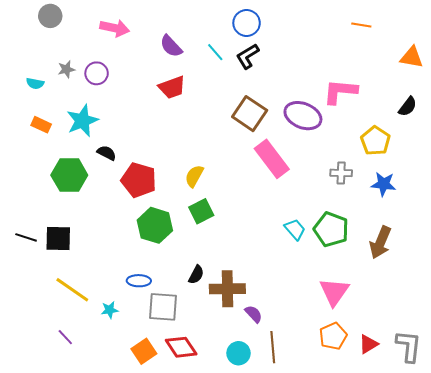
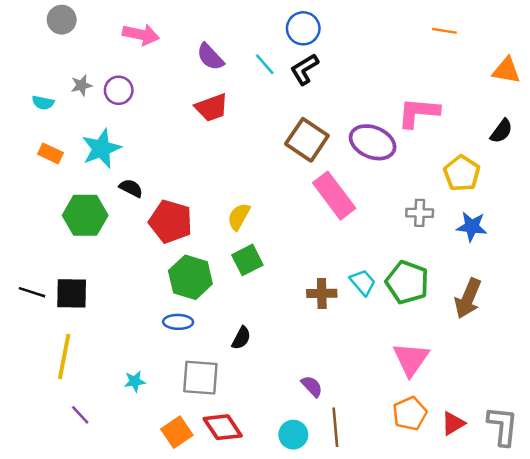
blue ellipse: (139, 281) -> (178, 322), moved
brown cross: (227, 289) -> (322, 293), moved, size x0.7
yellow line: (72, 290) -> (64, 357), moved, turned 66

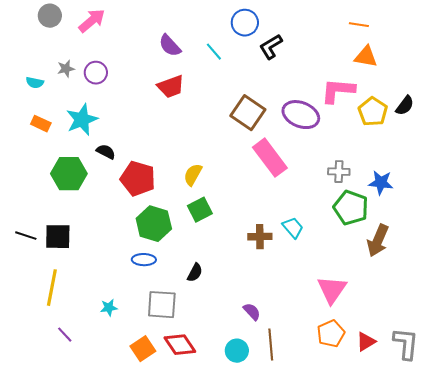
pink arrow: (141, 35) -> (92, 21), moved, turned -52
black L-shape: (304, 69) -> (271, 47), moved
orange triangle: (506, 70) -> (366, 57), moved
yellow pentagon: (462, 173) -> (373, 112), moved
green pentagon: (407, 282) -> (351, 208), moved

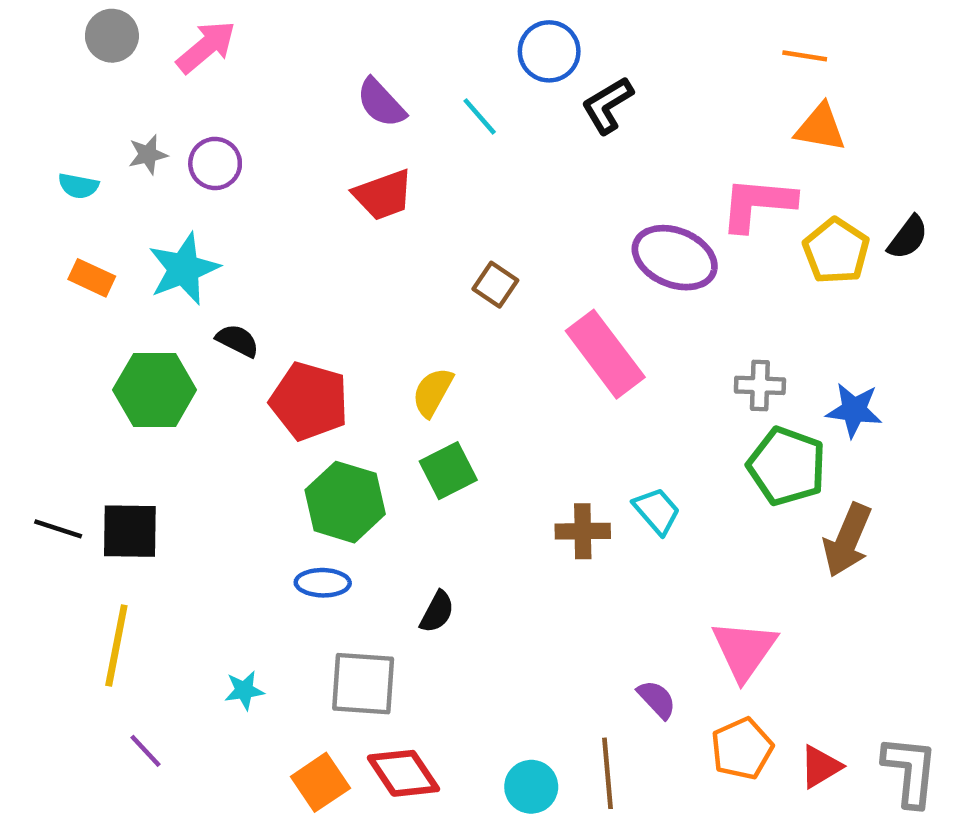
brown square: (248, 113) -> (495, 285), moved, size x0.6
purple semicircle: (252, 312) -> (657, 699), moved

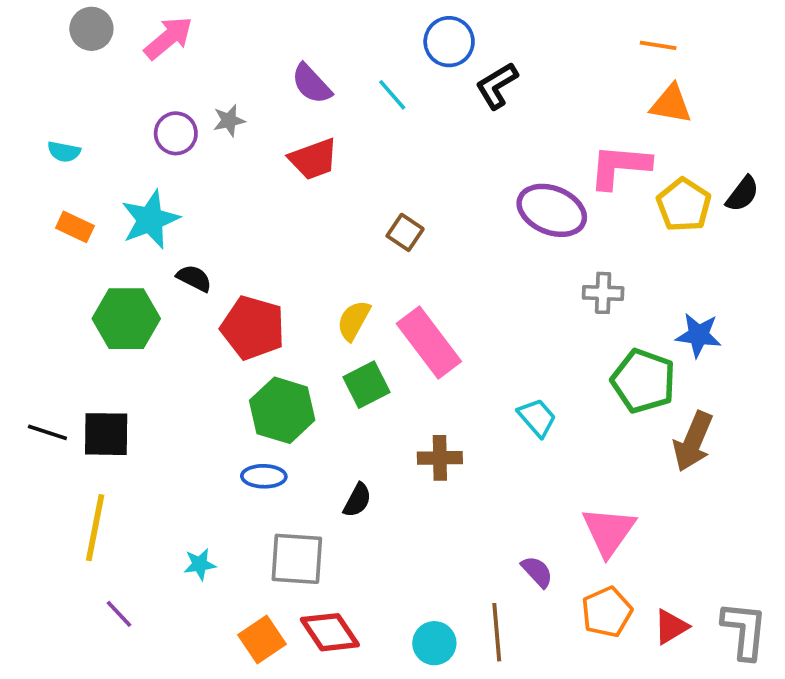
gray star: (148, 155) -> (229, 121), moved
pink rectangle: (605, 354) -> (429, 342), moved
gray cross: (760, 385) -> (603, 293), moved
brown cross: (583, 531) -> (440, 458), moved

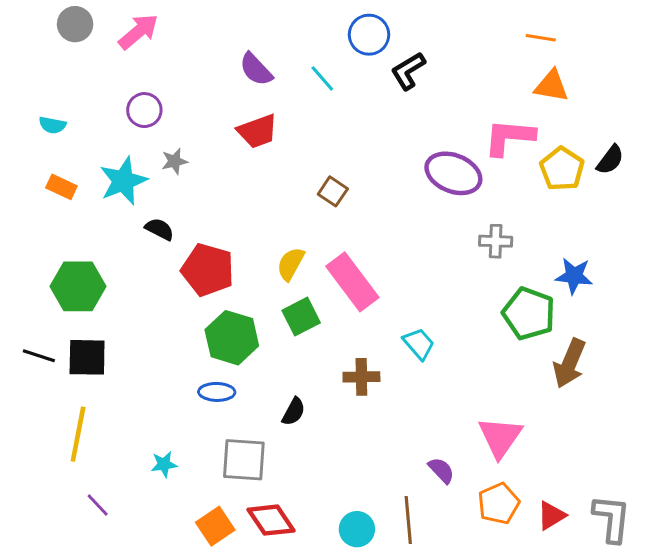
gray star: (229, 121) -> (175, 161), moved
green hexagon: (126, 319) -> (78, 286), moved
cyan trapezoid: (537, 418) -> (419, 344), moved

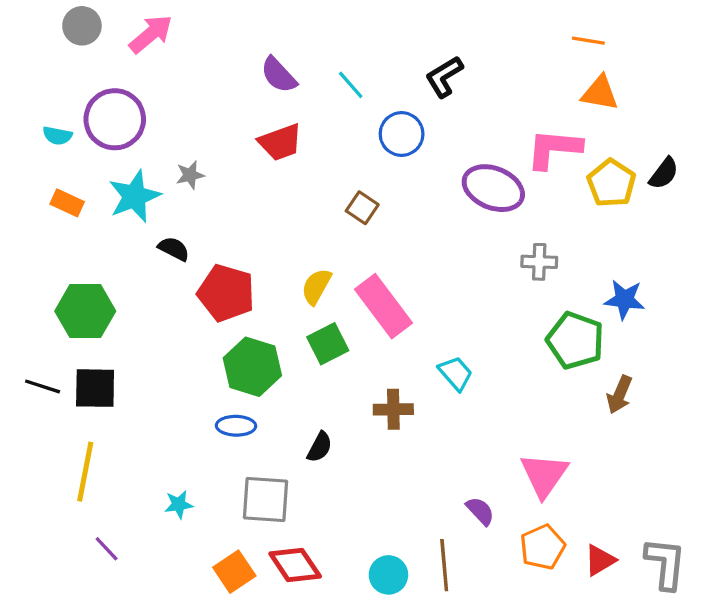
blue circle: (369, 35) -> (402, 134), moved
purple circle: (144, 110) -> (115, 119), moved, size x1.6
brown arrow: (569, 363) -> (620, 395), size x0.7

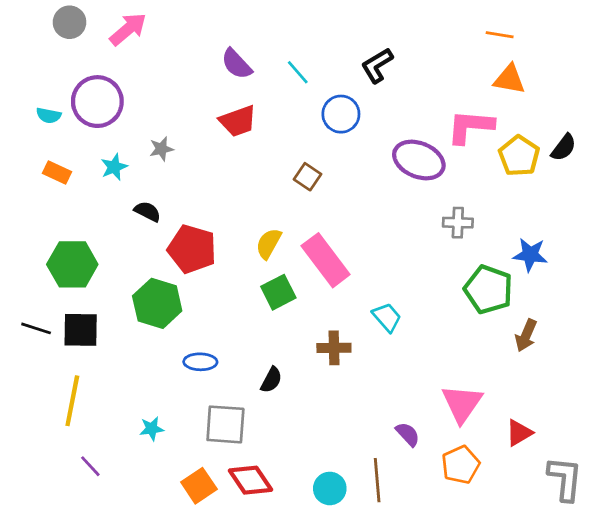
cyan star: (134, 196) -> (114, 167), size x0.6
green hexagon: (252, 367) -> (157, 303), moved
red triangle: (600, 560) -> (519, 433), moved

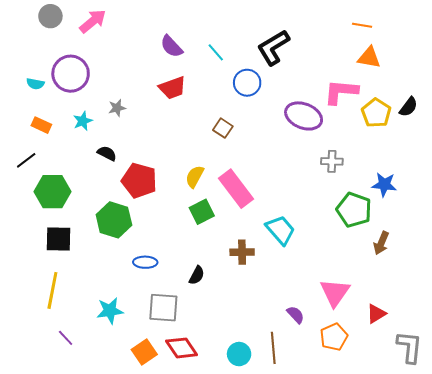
black L-shape: (377, 65) -> (273, 47), size x1.4
cyan trapezoid: (387, 317) -> (280, 230), size x1.4
black line: (36, 328) -> (26, 160), moved, turned -55
cyan star: (152, 429) -> (110, 311), size x1.5

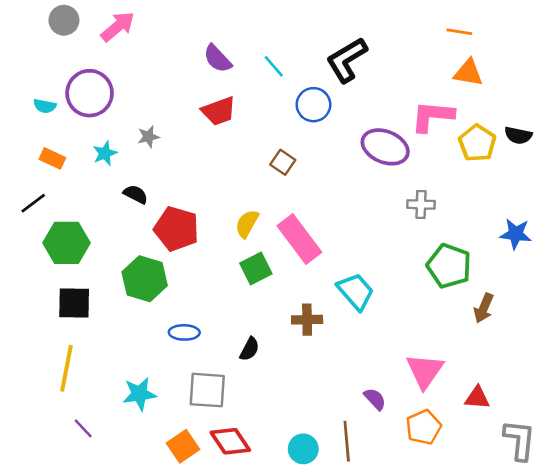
black semicircle: (408, 107) -> (518, 135), turned 65
blue star: (384, 185) -> (516, 234), moved
red triangle: (376, 314) -> (477, 398), turned 35

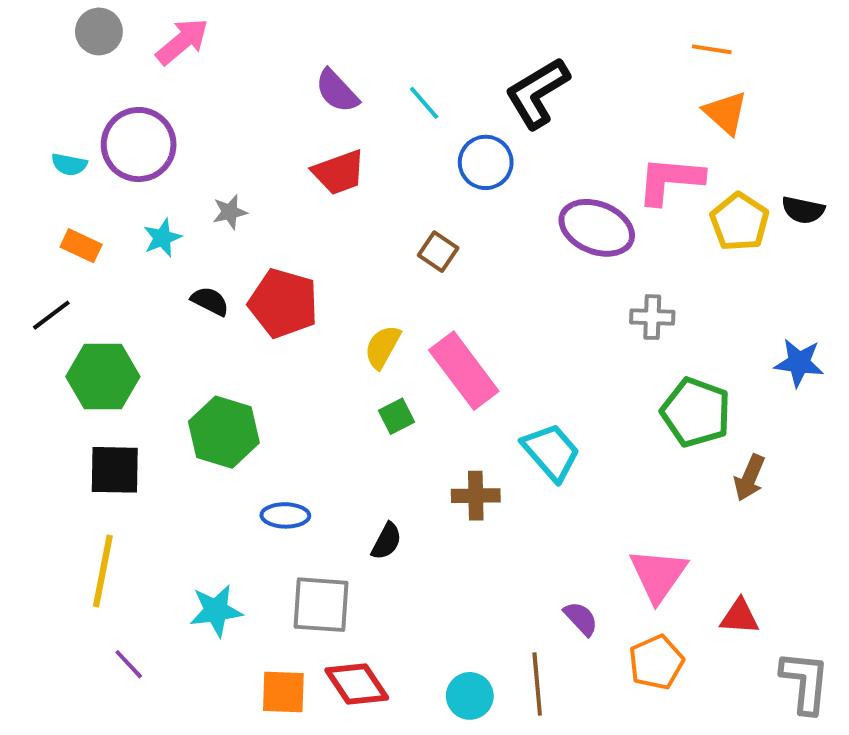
orange triangle: (468, 73) -> (726, 113), turned 32
red pentagon: (177, 229) -> (283, 303), moved
green square: (256, 268) -> (396, 416), size x0.7
orange square: (183, 446) -> (283, 692), turned 36

